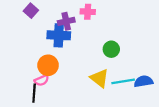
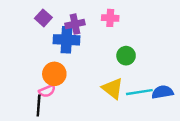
purple square: (31, 11) -> (43, 18), moved
pink cross: (88, 12) -> (110, 18), moved

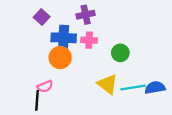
pink cross: (110, 18) -> (89, 40), moved
purple cross: (75, 24) -> (86, 15), moved
orange circle: (54, 74) -> (60, 58), moved

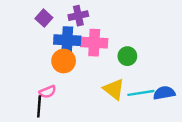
purple cross: (86, 15) -> (78, 16), moved
pink cross: (89, 40) -> (94, 43), size x1.5

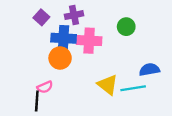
green circle: (127, 56) -> (126, 27), moved
blue semicircle: (164, 93) -> (149, 70), moved

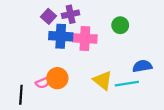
purple square: (41, 17) -> (49, 16), moved
orange circle: (60, 58) -> (57, 78), moved
black line: (37, 101) -> (21, 95), moved

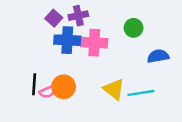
blue semicircle: (142, 66) -> (158, 56), moved
black line: (21, 95) -> (34, 84), moved

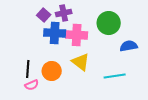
green circle: (134, 28) -> (109, 23), size x1.5
yellow triangle: (114, 89) -> (81, 62), moved
pink semicircle: (48, 92) -> (32, 85), moved

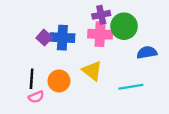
purple cross: (64, 13) -> (101, 15), moved
purple square: (44, 15) -> (44, 38), moved
pink cross: (77, 35) -> (100, 34), moved

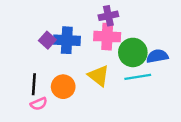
green circle: (124, 26) -> (133, 52), moved
cyan line: (131, 87) -> (138, 77), moved

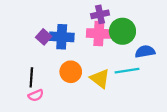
green circle: (133, 52) -> (122, 31), moved
yellow triangle: (99, 76) -> (100, 79), moved
orange circle: (63, 87) -> (71, 72), moved

